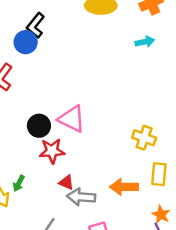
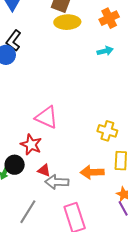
black circle: (39, 126) -> (15, 165), moved
red star: (52, 151) -> (31, 145), turned 30

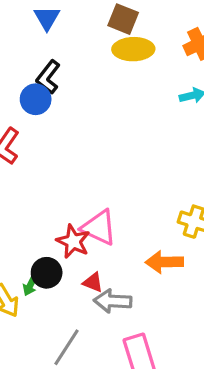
pink triangle: (47, 117) -> (99, 227), moved
orange arrow: (92, 172) -> (164, 262), moved

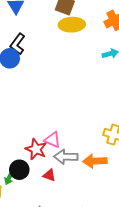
pink triangle: (99, 227) -> (52, 140), size x0.7
gray arrow: (113, 301) -> (66, 157), moved

